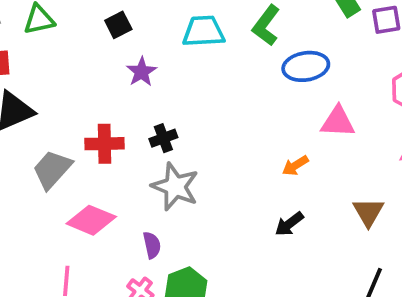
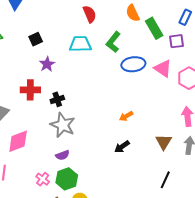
pink triangle: (338, 122) -> (163, 69), moved, turned 30
red cross: (105, 144) -> (30, 90), moved
pink diamond: (91, 220) -> (18, 141), turned -45
purple semicircle: (152, 245) -> (62, 155), moved, turned 80

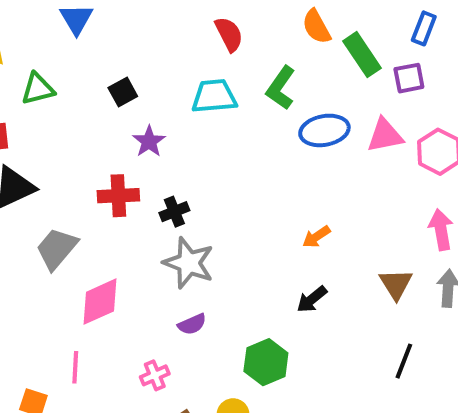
pink triangle: (163, 69) -> (385, 135), turned -42
pink cross: (43, 179) -> (155, 375), turned 32
green hexagon: (67, 179) -> (266, 362), moved

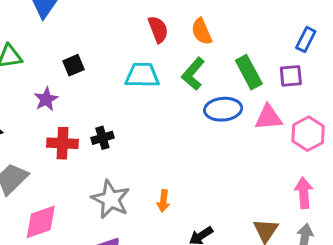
orange semicircle: (316, 27) -> (202, 31), moved
green rectangle: (362, 55) -> (249, 72), moved
purple star: (149, 141) -> (46, 99), moved
black cross: (174, 212) -> (102, 138), moved
orange arrow: (316, 237) -> (163, 201), moved, turned -55

